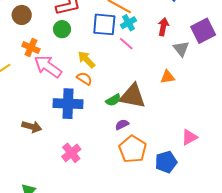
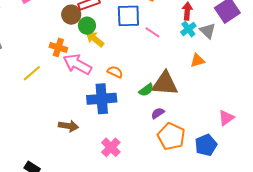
brown circle: (22, 15) -> (71, 15), moved
cyan cross: (128, 23) -> (188, 29), moved
yellow arrow: (86, 60) -> (95, 39), moved

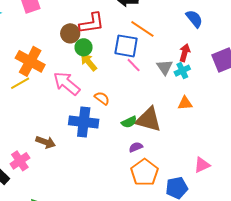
gray triangle: (208, 31) -> (165, 67), moved
pink line: (153, 32) -> (134, 65), moved
orange cross: (58, 47) -> (30, 61), moved, size x1.6
pink cross: (111, 147) -> (20, 161), moved

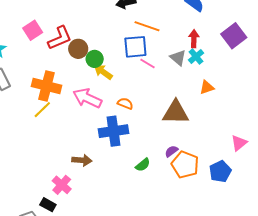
red L-shape: (92, 23) -> (60, 38), moved
green semicircle: (129, 122) -> (143, 165), moved
purple semicircle: (136, 147) -> (171, 151), moved

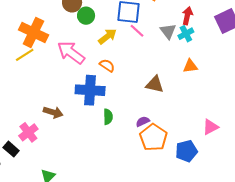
yellow arrow: (103, 72) -> (107, 36), moved, turned 96
brown triangle: (176, 112) -> (155, 84), size x0.7
green semicircle: (143, 165) -> (108, 117), moved, turned -63

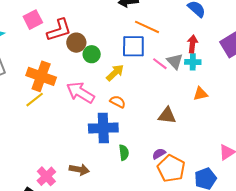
pink line: (137, 31) -> (160, 64), moved
cyan cross: (186, 34) -> (193, 62), turned 35
brown arrow: (53, 112) -> (79, 170), moved

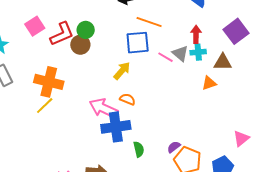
green circle: (92, 54) -> (86, 30), moved
pink arrow: (80, 93) -> (103, 108), moved
brown triangle: (167, 116) -> (223, 62), moved

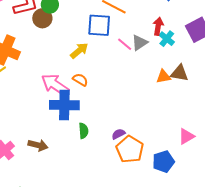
cyan cross: (198, 52) -> (167, 39), moved, turned 35
gray triangle: (180, 53) -> (140, 43), turned 36
brown triangle: (223, 62) -> (180, 73), moved

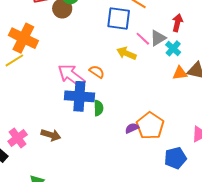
cyan cross: (167, 39) -> (173, 48), moved
yellow arrow: (79, 51) -> (126, 53), moved, turned -120
green semicircle: (83, 131) -> (99, 108), moved
orange pentagon: (130, 149) -> (150, 126), moved

